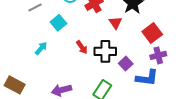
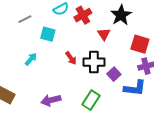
cyan square: (58, 23) -> (48, 34), turned -35
red square: (152, 33) -> (140, 44), turned -36

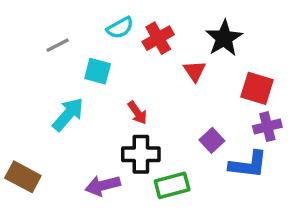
cyan arrow: (31, 59) -> (68, 114), size x1.5
black cross: (94, 62) -> (141, 154), moved
green rectangle: (91, 100) -> (172, 185), turned 42

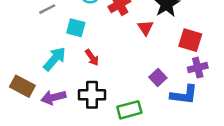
red arrow: (137, 113) -> (92, 58), moved
black cross: (141, 154) -> (92, 95), moved
brown rectangle: (23, 177) -> (22, 86), moved
purple arrow: (103, 185) -> (53, 97), moved

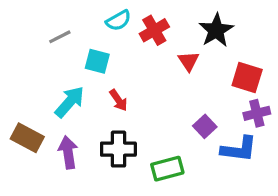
purple arrow: (53, 97) -> (68, 152), turned 95

